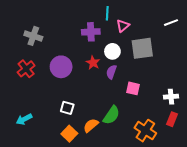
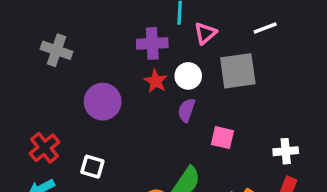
white line: (171, 23) -> (265, 28), moved
red star: (93, 63) -> (156, 81), moved
red cross: (26, 69) -> (44, 148), moved
white square: (67, 108) -> (92, 167), moved

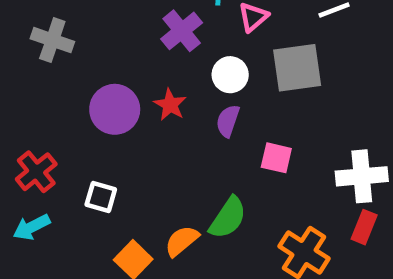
purple cross: (152, 43) -> (182, 31), turned -36
red star: (156, 81) -> (170, 105), moved
white cross: (286, 151) -> (362, 176), size x1.5

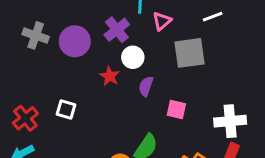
white circle: (230, 75) -> (133, 57), moved
purple circle: (115, 109) -> (75, 41), moved
white square: (101, 197) -> (66, 110), moved

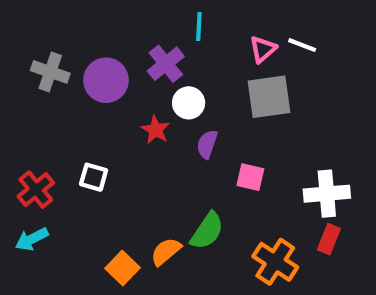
white line: (213, 17) -> (302, 45), turned 42
pink triangle: (162, 21) -> (263, 49), moved

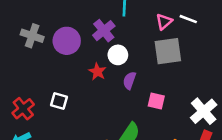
white cross: (327, 194) -> (204, 111), turned -36

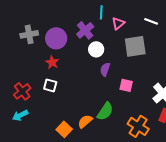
pink triangle: (164, 22) -> (118, 23), moved
gray cross: (32, 36) -> (29, 34), turned -30
red star: (97, 72) -> (52, 62), moved

